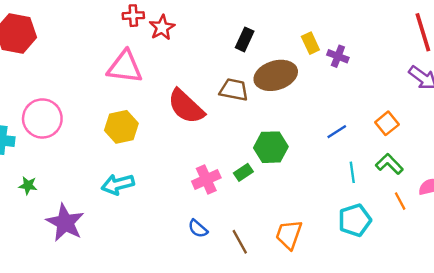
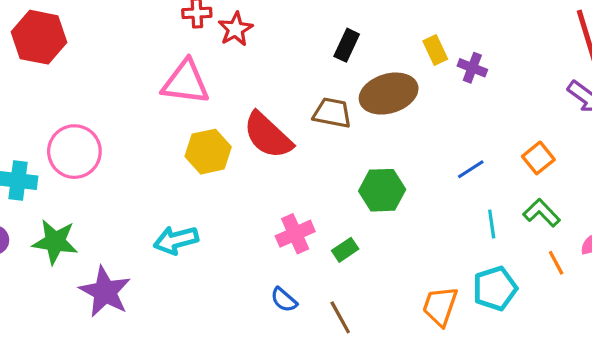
yellow hexagon: (121, 127) -> (208, 152), moved
green rectangle: (243, 172) -> (345, 250), moved
green star: (28, 185) -> (55, 242), size x1.8
orange trapezoid: (289, 235) -> (440, 306), moved

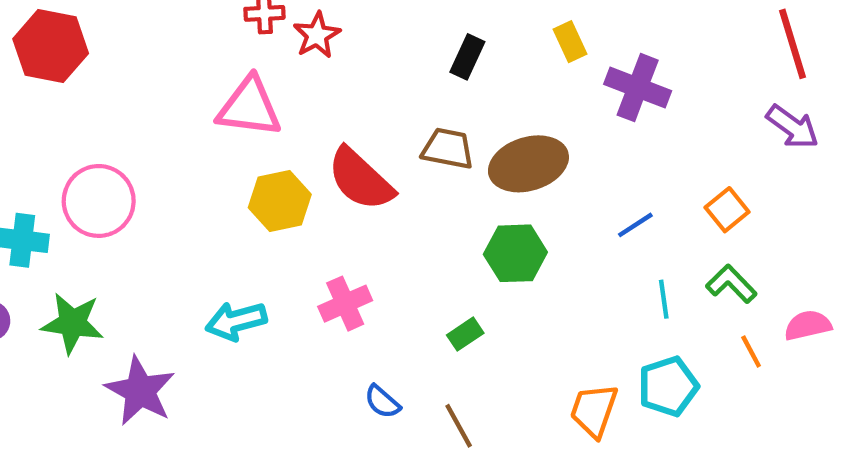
yellow rectangle: (435, 50) -> (570, 42), moved
purple cross: (472, 68) -> (638, 88), size x1.6
brown ellipse: (389, 94) -> (528, 164), moved
pink cross: (295, 234) -> (345, 304), moved

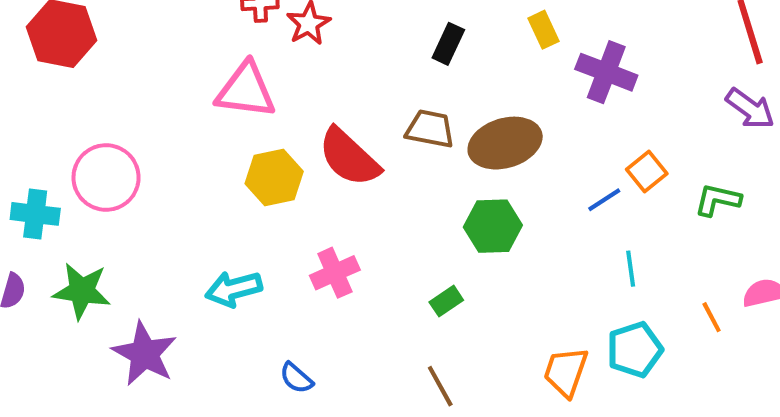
orange square: (727, 210) -> (647, 171), moved
green L-shape: (731, 284) -> (718, 200), moved, turned -33
blue semicircle: (382, 402) -> (296, 378), moved

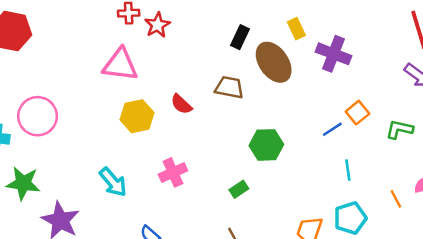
brown ellipse: (505, 143) -> (274, 62), moved, turned 72
red semicircle: (349, 157) -> (181, 104), size x0.6
cyan arrow: (234, 289) -> (113, 182), turned -116

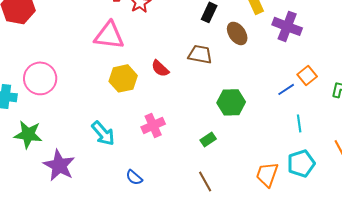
brown ellipse: (274, 62) -> (237, 33), size x0.7

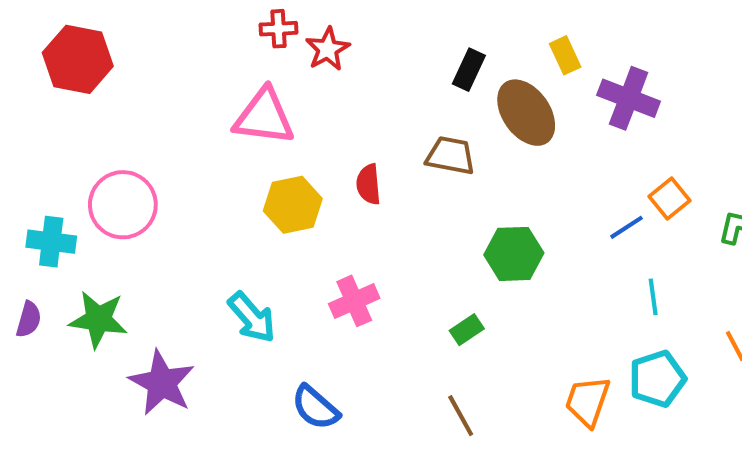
brown ellipse: (237, 33) -> (526, 113), size x1.4
red semicircle: (160, 68) -> (369, 184), turned 42
blue semicircle: (134, 177) -> (315, 407), size x1.4

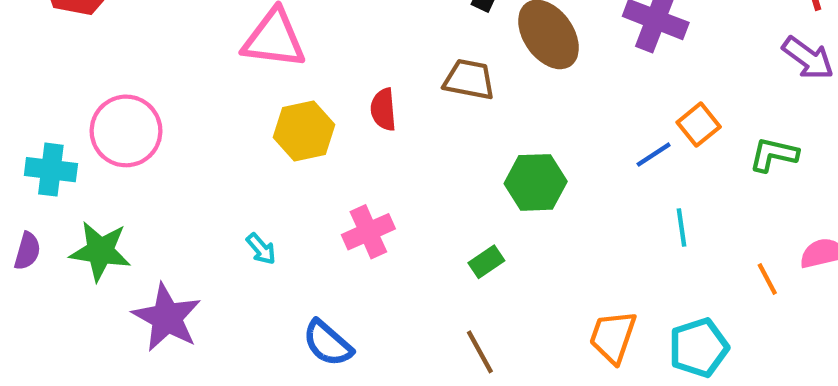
cyan arrow: (252, 317) -> (261, 249), size x0.6
cyan pentagon: (657, 379) -> (699, 348), moved

